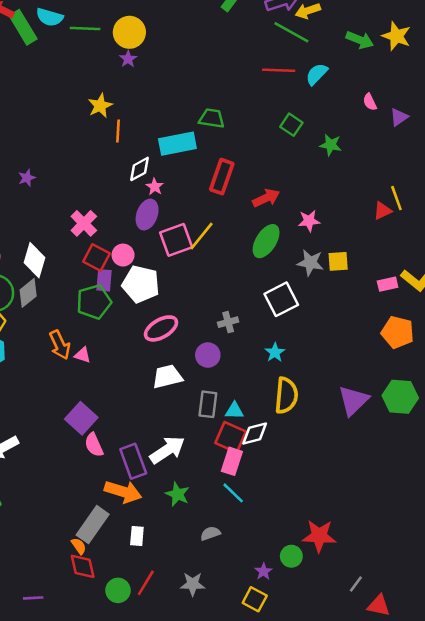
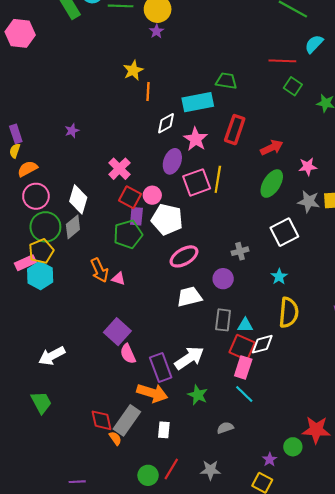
red line: (279, 70) -> (282, 61), moved
pink star: (155, 187) -> (196, 139), moved, size x1.6
yellow line: (202, 236) -> (218, 179), turned -30
red diamond: (83, 566) -> (102, 420), moved

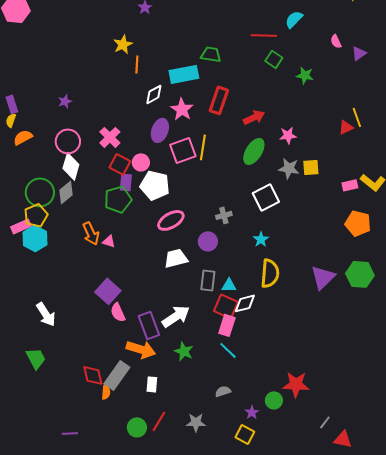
pink circle: (36, 196) -> (68, 141), moved
white arrow: (52, 356) -> (46, 314), turned -95
gray semicircle: (225, 428) -> (223, 391), moved
orange semicircle: (115, 438) -> (106, 392), turned 40

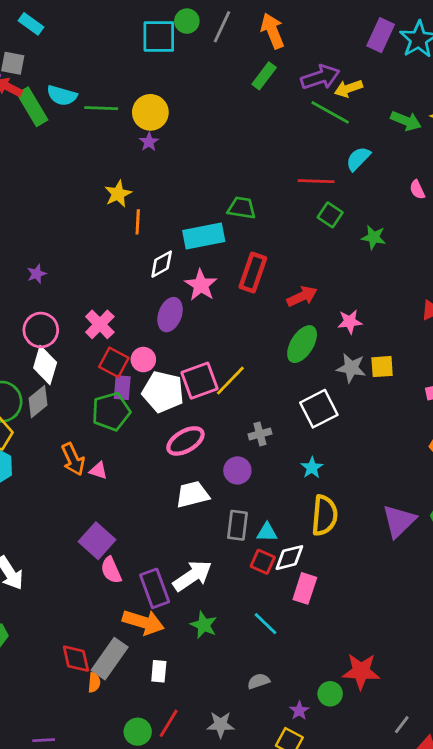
yellow line: (203, 147) -> (230, 381), moved, turned 35
pink square: (183, 150) -> (200, 381), moved
red square: (226, 306) -> (263, 562), size x0.7
pink rectangle: (227, 325) -> (305, 588), moved

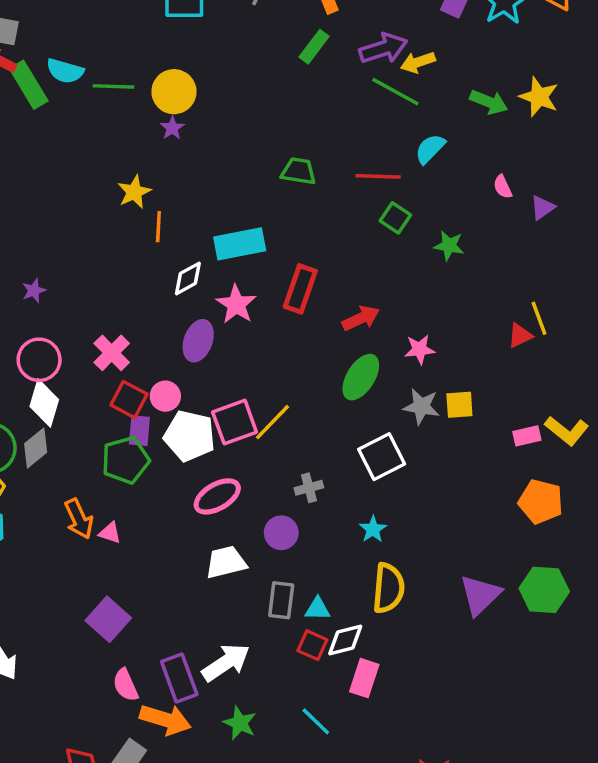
green trapezoid: (242, 208) -> (299, 171), moved
pink semicircle: (111, 570) -> (126, 685), moved

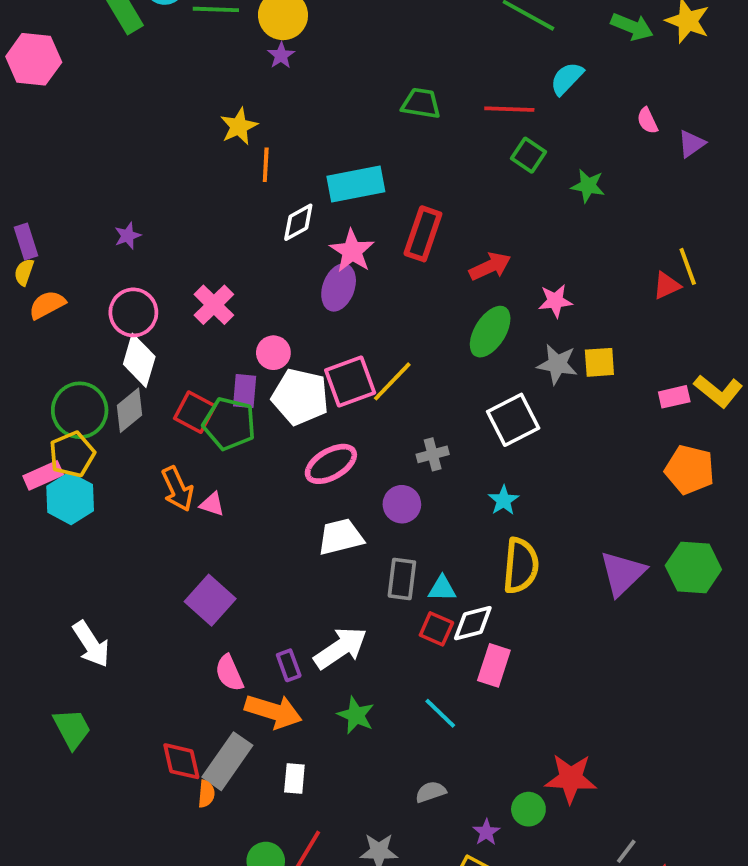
purple ellipse: (198, 341) -> (339, 287), moved
red square: (129, 400) -> (195, 412), moved
green pentagon: (126, 460) -> (229, 424), turned 30
purple rectangle: (179, 678) -> (289, 665), size x0.6

